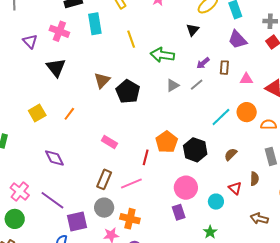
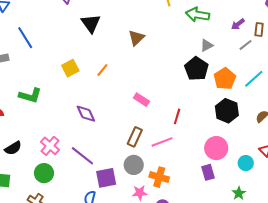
gray line: (197, 85) -> (246, 45), moved
black pentagon: (128, 92) -> (196, 69), moved
orange pentagon: (167, 142) -> (225, 79), moved

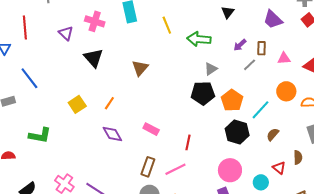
black pentagon: (196, 69) -> (203, 93), turned -30
cyan line: (254, 79) -> (260, 110), moved
purple diamond: (86, 114) -> (112, 134), moved

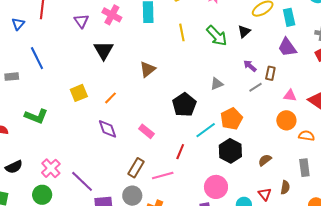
green arrow: (199, 39) -> (217, 36), moved, turned -150
purple arrow: (240, 45) -> (250, 66), turned 72
pink triangle: (284, 58) -> (290, 96), moved
black pentagon: (203, 93) -> (184, 105), moved, turned 30
cyan line: (260, 110) -> (206, 130), moved

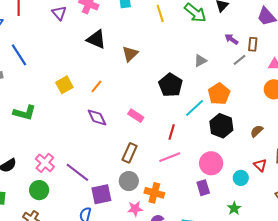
black triangle: (104, 50) -> (96, 39), moved, turned -30
pink line: (163, 175) -> (170, 157), moved

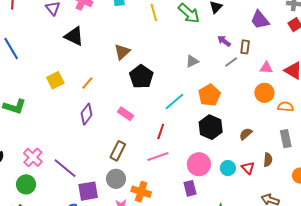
black triangle: (96, 39) -> (74, 36), moved
black pentagon: (170, 85) -> (141, 77), moved
cyan line: (195, 108) -> (174, 101), moved
purple diamond: (97, 117) -> (87, 114), turned 60
cyan circle: (241, 178) -> (228, 168), moved

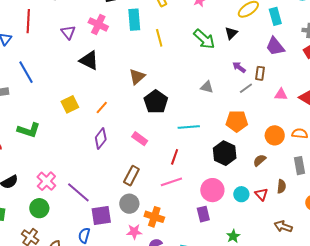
yellow line: (154, 13) -> (159, 38), moved
gray triangle: (192, 61) -> (207, 87), turned 40
orange circle: (264, 93) -> (275, 135), moved
orange pentagon: (209, 95) -> (237, 121), moved, turned 30
cyan line: (174, 101) -> (189, 127), turned 35

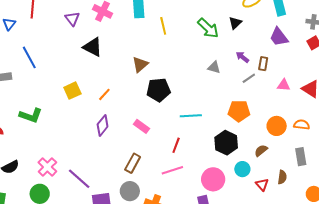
gray triangle: (207, 87) -> (214, 67), moved
black pentagon: (156, 102) -> (158, 90), turned 30
cyan circle: (241, 194) -> (242, 169), moved

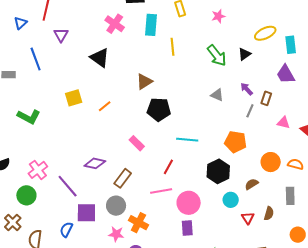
purple triangle: (72, 19) -> (61, 35), moved
gray line: (249, 78) -> (250, 111), turned -40
purple diamond: (103, 125) -> (95, 163), moved, turned 55
pink circle: (213, 179) -> (189, 203), moved

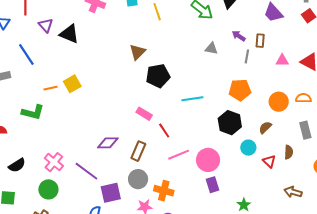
black triangle: (100, 58) -> (69, 34), moved
orange line: (105, 106) -> (50, 88), moved, turned 40
red line: (168, 167) -> (164, 130), moved, turned -49

